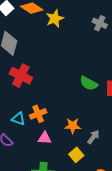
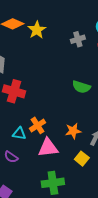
gray cross: (100, 23) -> (78, 39), moved, turned -32
pink triangle: (45, 138) -> (48, 148), size x1.5

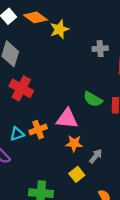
cyan triangle: (19, 134) -> (17, 134), turned -40
pink triangle: (48, 148) -> (67, 119), moved

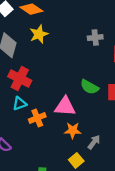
yellow star: (59, 29) -> (39, 34), moved
cyan triangle: (17, 134) -> (20, 104), moved

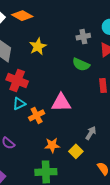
yellow star: (39, 34) -> (38, 46), moved
green semicircle: (89, 87) -> (81, 64), moved
orange star: (73, 130) -> (52, 145), moved

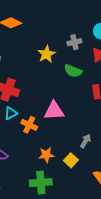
yellow star: (38, 46) -> (46, 54), moved
orange cross: (37, 115) -> (29, 125), turned -35

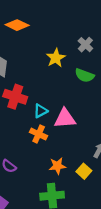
gray cross: (74, 42) -> (85, 45), turned -32
cyan triangle: (11, 113) -> (41, 111), moved

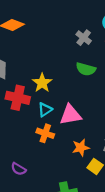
yellow star: (56, 58) -> (42, 83), moved
orange star: (57, 166) -> (81, 148), moved

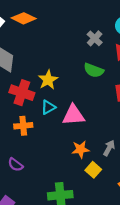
orange cross: (45, 133) -> (23, 126), moved, turned -30

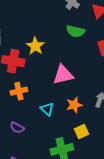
cyan triangle: (48, 107) -> (47, 109), moved, turned -40
yellow square: (93, 170) -> (81, 131), moved, turned 32

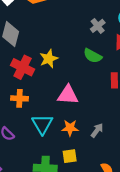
cyan triangle: (47, 109) -> (42, 124), size x1.5

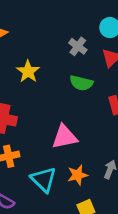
yellow star: (49, 59) -> (28, 71), moved

